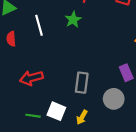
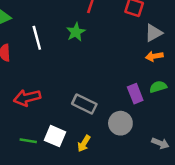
gray rectangle: (82, 83) -> (84, 104), turned -72

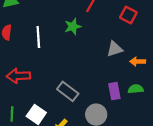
gray triangle: (154, 33) -> (115, 49), moved
white line: (37, 38) -> (38, 37), moved
green line: (28, 141) -> (12, 114), turned 72

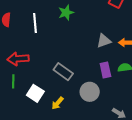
gray triangle: (115, 49) -> (104, 41), moved
green line: (12, 114) -> (13, 81), moved

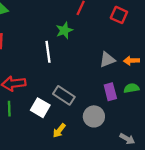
white line: (35, 23) -> (48, 52), moved
white square: (35, 93) -> (40, 108), moved

